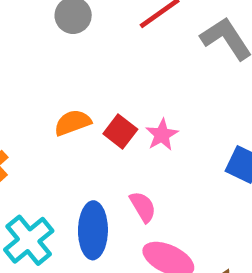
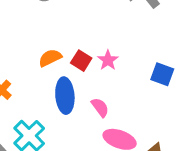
blue ellipse: (93, 230) -> (65, 96), moved

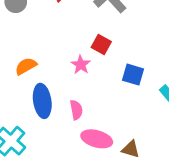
red square: (81, 61) -> (101, 45), moved
pink semicircle: (100, 107) -> (76, 110), turned 30

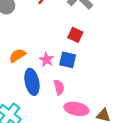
pink star: (81, 65) -> (47, 60), moved
blue square: (133, 75) -> (68, 60), moved

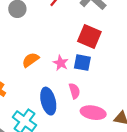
red square: (75, 35) -> (89, 37), size x1.5
blue ellipse: (32, 82) -> (48, 101), moved

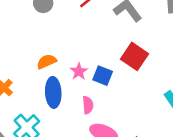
red square: (89, 37) -> (135, 56), moved
blue ellipse: (48, 101) -> (53, 92), moved

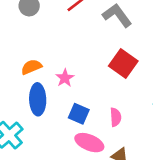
blue square: (103, 76) -> (79, 114), moved
pink semicircle: (88, 105) -> (116, 117), moved

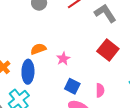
blue ellipse: (38, 99) -> (28, 72), moved

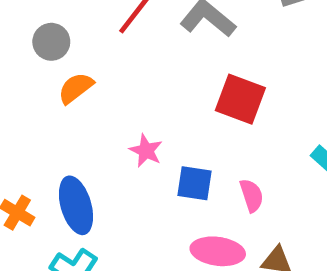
orange semicircle: (38, 49) -> (76, 88), moved
blue square: (72, 86) -> (194, 183), moved

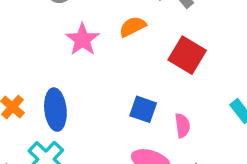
orange semicircle: (76, 88) -> (133, 27), moved
pink star: (146, 151) -> (82, 40), moved, size x1.4

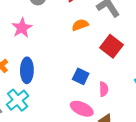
pink star: (82, 40) -> (22, 28), moved

